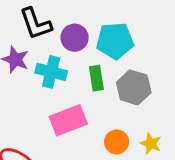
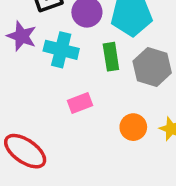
pink rectangle: (68, 120) -> (80, 103), size x0.6

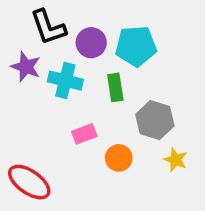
gray hexagon: (152, 67) -> (155, 120), moved
orange circle: (133, 127) -> (119, 158), moved

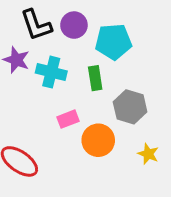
purple circle: (91, 43) -> (74, 25), moved
orange circle: (119, 158) -> (98, 140), size x1.4
yellow star: (176, 160) -> (148, 154), moved

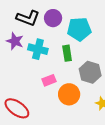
black L-shape: (36, 25) -> (28, 18), turned -50

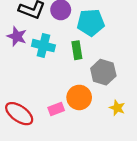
pink rectangle: (49, 80) -> (56, 109), moved

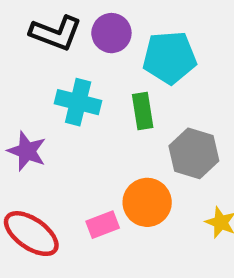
purple star: (17, 36) -> (27, 151), moved

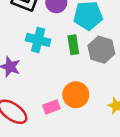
gray hexagon: (194, 153) -> (101, 50), moved

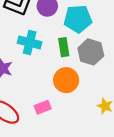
orange circle: (76, 95) -> (66, 80), moved

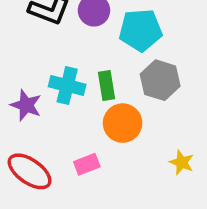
cyan cross: (30, 42) -> (67, 86), moved
green rectangle: (64, 47) -> (106, 86), moved

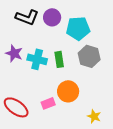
purple star: (26, 105) -> (14, 53), moved
orange circle: (123, 123) -> (68, 91), moved
yellow star: (182, 162) -> (94, 116), moved

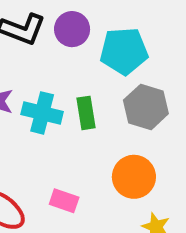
orange circle: (68, 91) -> (134, 177), moved
pink rectangle: (48, 103) -> (64, 201), turned 40

